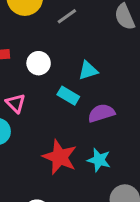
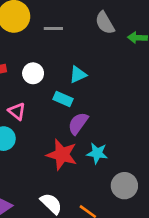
gray line: (67, 16) -> (53, 28), turned 42
purple semicircle: (101, 113) -> (78, 123), moved, turned -30

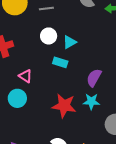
white circle: (33, 73) -> (49, 36), moved
purple semicircle: (78, 123) -> (94, 78), moved

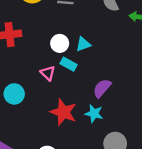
white circle: (49, 36) -> (60, 43), moved
pink triangle: (25, 76) -> (48, 73), moved

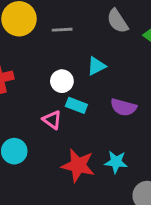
cyan triangle: (83, 44) -> (96, 66), moved
purple semicircle: (102, 88) -> (123, 107), moved, turned -108

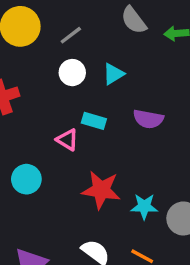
gray line: (62, 30) -> (71, 35), turned -30
white circle: (62, 81) -> (72, 73), moved
cyan star: (116, 162) -> (144, 207), moved

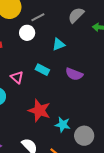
gray semicircle: (134, 20) -> (76, 15), turned 72
white circle: (72, 73) -> (27, 33), moved
pink triangle: (67, 140) -> (17, 77), moved

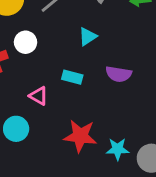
white circle: (27, 33) -> (25, 42), moved

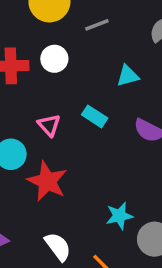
red star: (80, 136) -> (47, 181), moved
cyan star: (118, 149) -> (119, 216), turned -30

